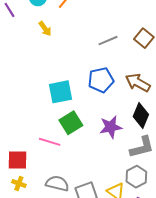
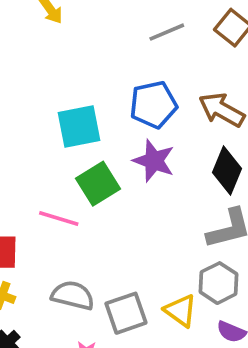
purple star: (111, 127) -> (154, 161), moved, turned 30

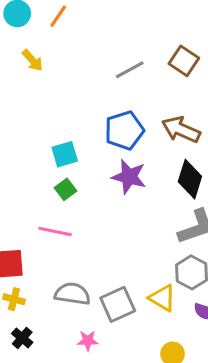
cyan square: (79, 126) -> (65, 154), size x0.7
green square: (98, 184) -> (65, 189), moved, size x0.6

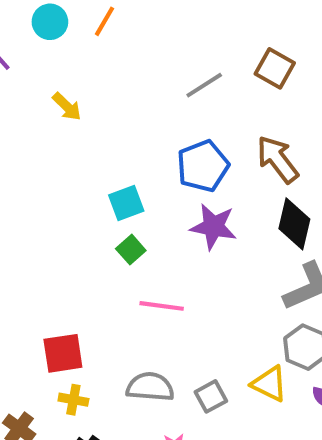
yellow arrow: (32, 60) -> (67, 107), moved
brown arrow: (181, 130) -> (278, 159), turned 33
pink line: (55, 232) -> (162, 306), moved
gray square: (118, 304) -> (211, 396), size x0.7

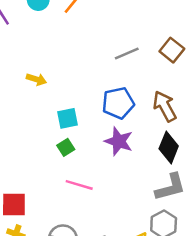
yellow arrow: (67, 107) -> (36, 79), moved, turned -36

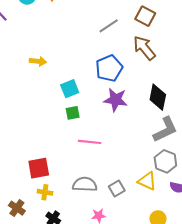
brown arrow: (165, 106) -> (144, 48), moved
green square: (66, 147) -> (73, 113), turned 32

